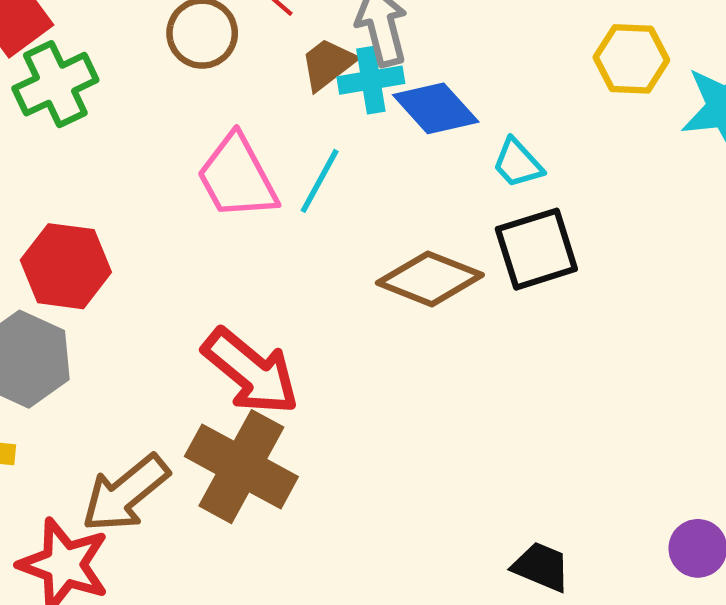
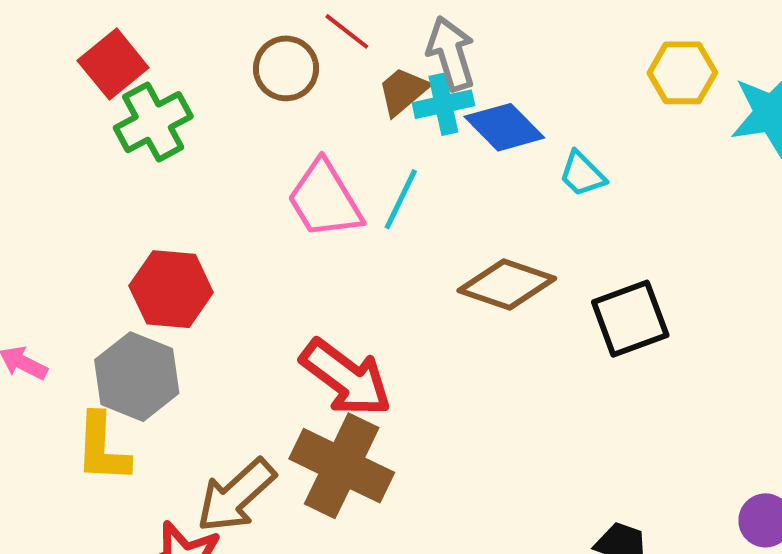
black square: (536, 249) -> (630, 319), moved

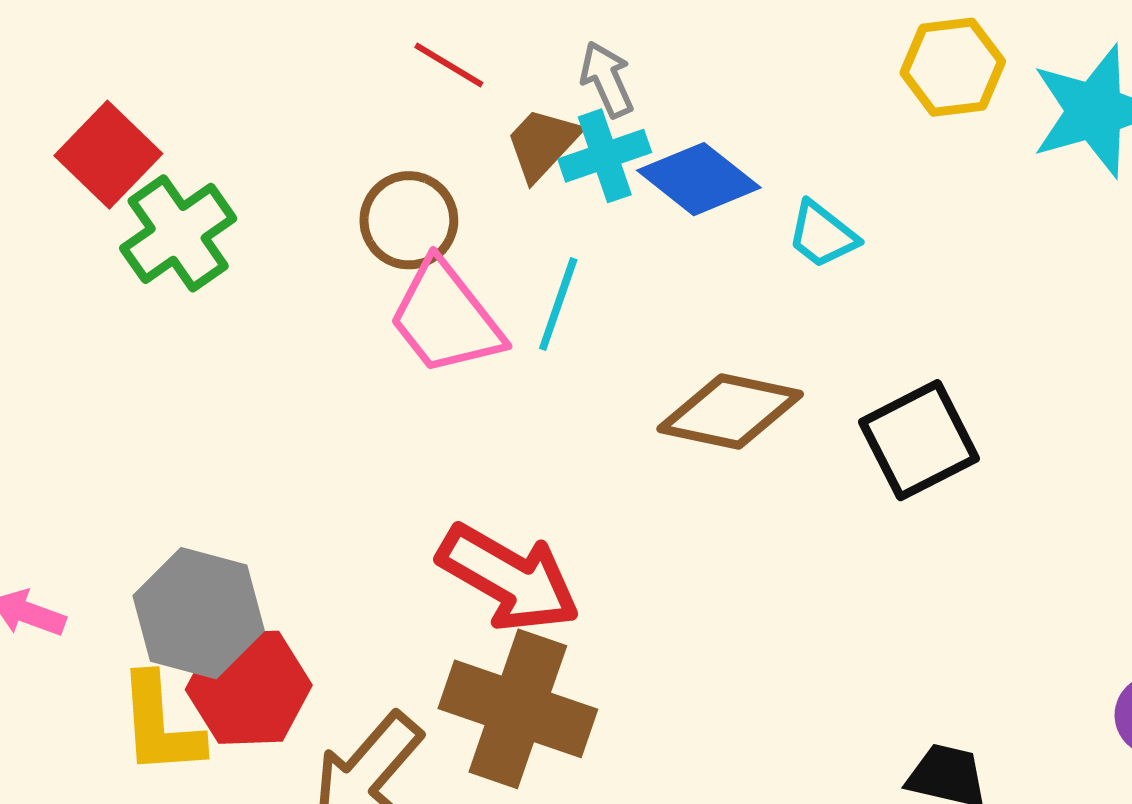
gray arrow: (451, 54) -> (607, 79), size x0.7
brown circle: (286, 68) -> (409, 220), moved
red hexagon: (171, 289) -> (249, 687), moved

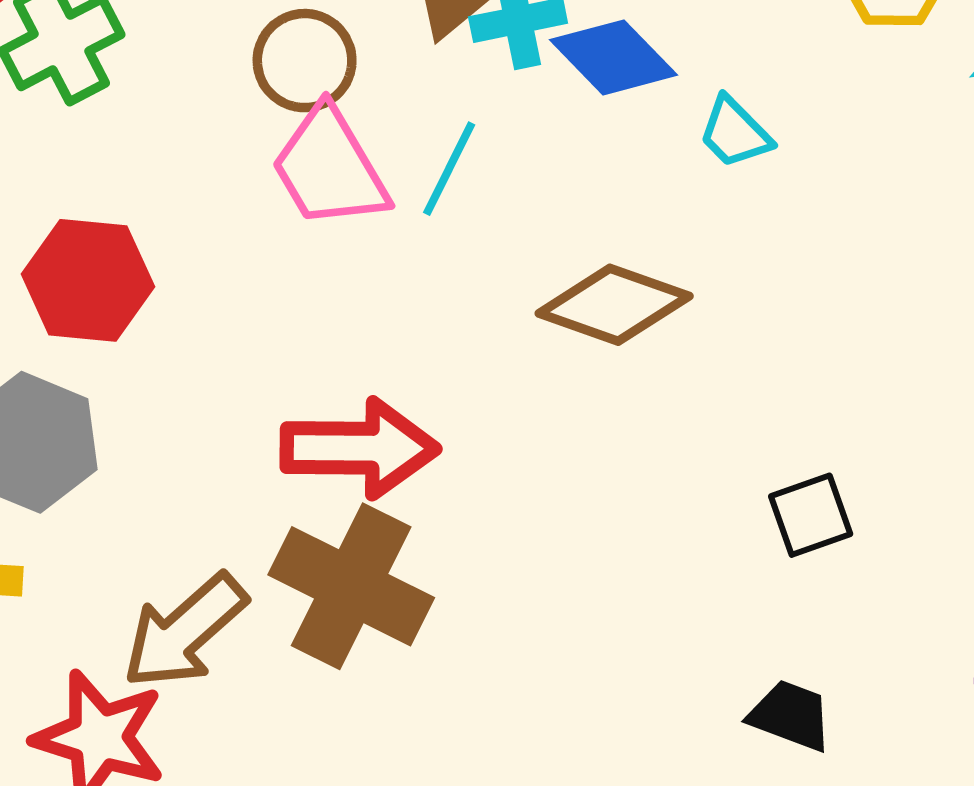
black square: (919, 440) -> (811, 515), moved, size x0.7
red arrow: (509, 578) -> (360, 448), turned -37
red hexagon: (249, 687) -> (88, 280), moved

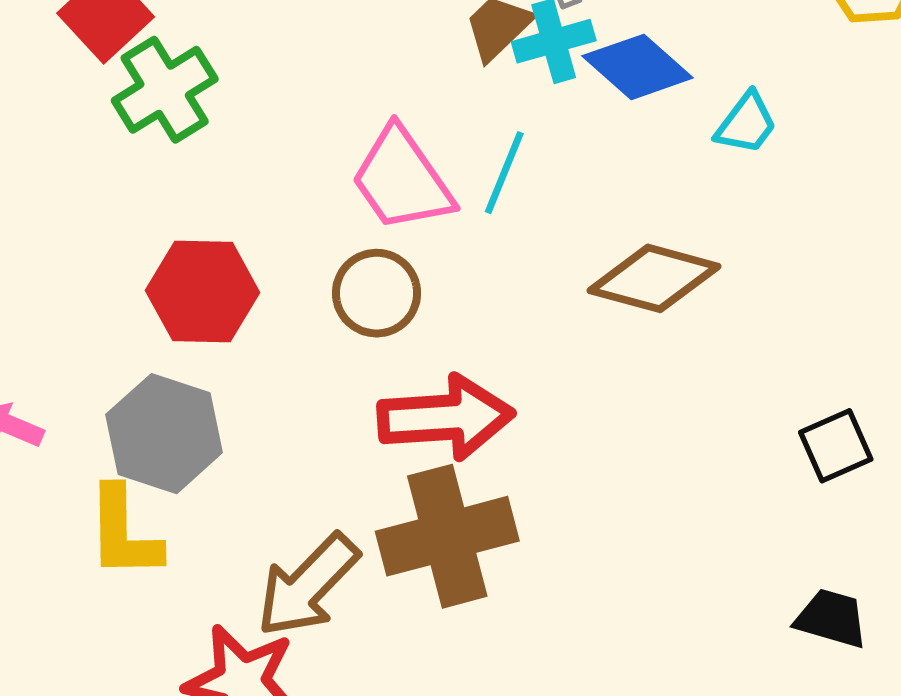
brown circle: (305, 61) -> (376, 293), moved
cyan trapezoid: (735, 133) -> (746, 123), turned -94
brown cross: (351, 586) -> (447, 536), turned -37

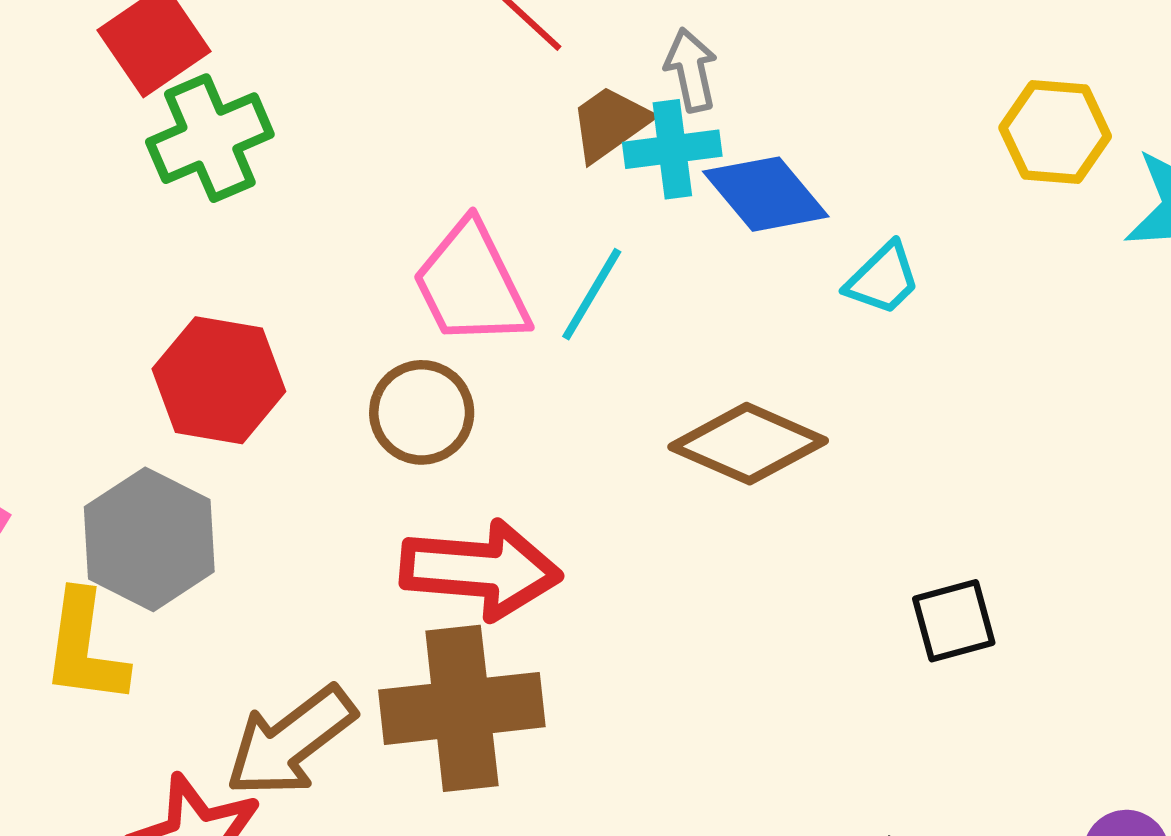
black square: (836, 446) -> (954, 621), moved

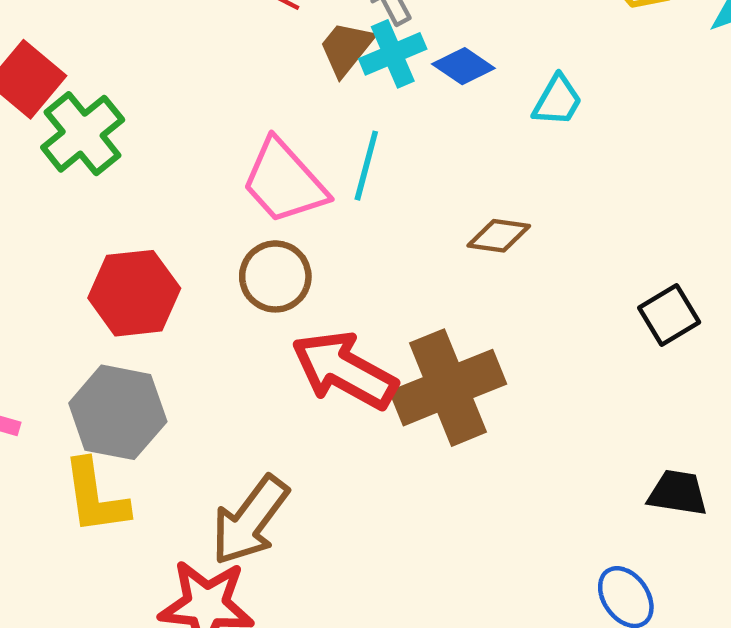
blue diamond: (766, 194) -> (463, 66), size x0.7
brown diamond: (748, 444) -> (499, 236), size x0.6
red arrow: (481, 570) -> (344, 370), turned -140
brown cross: (462, 708) -> (448, 388), moved

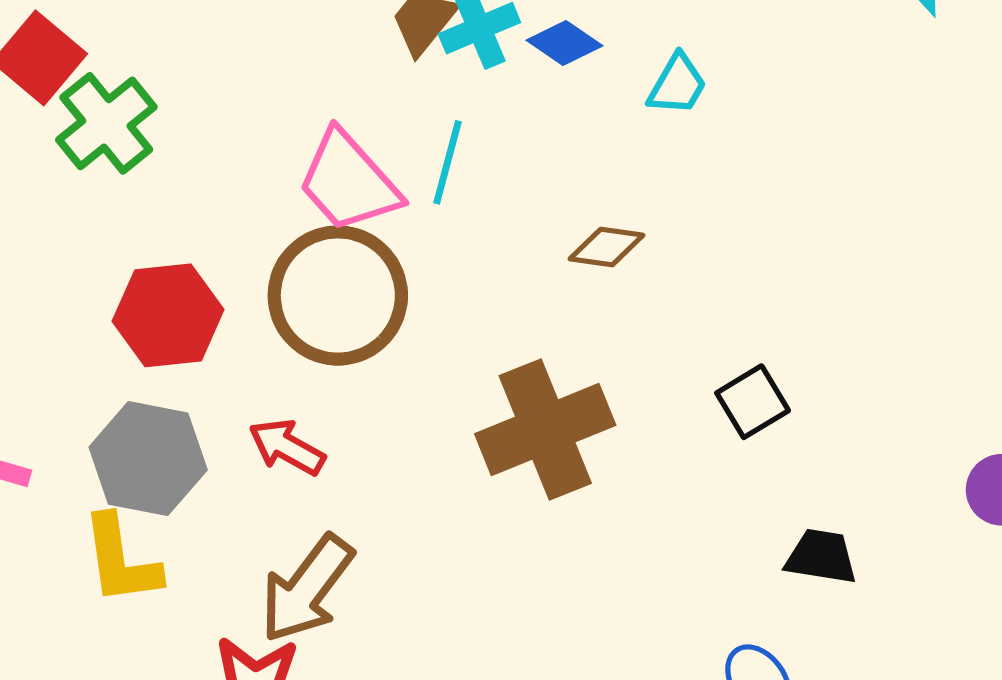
brown circle: (275, 276) -> (338, 296), size x1.6
black square: (669, 315) -> (753, 402), moved
red arrow: (344, 370) -> (287, 447), moved, size x0.6

